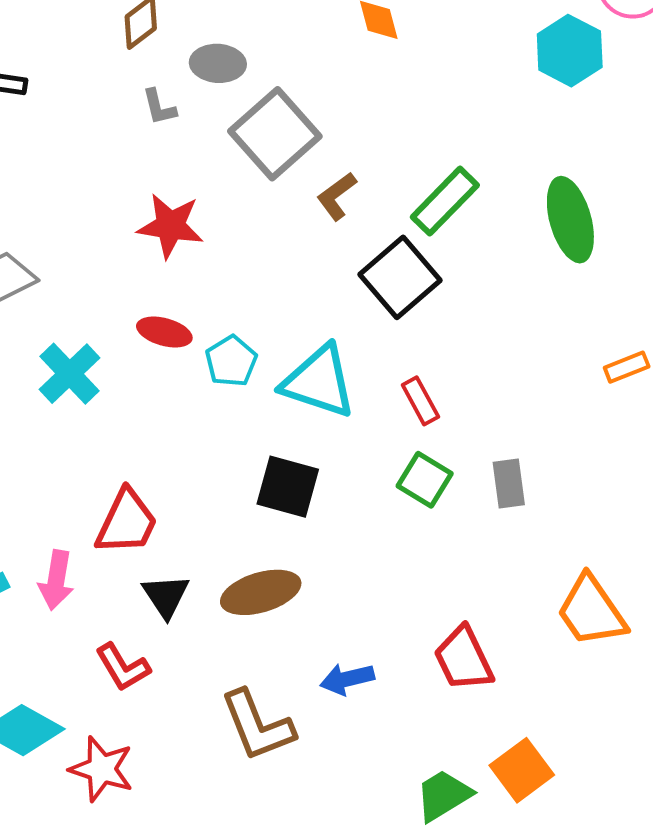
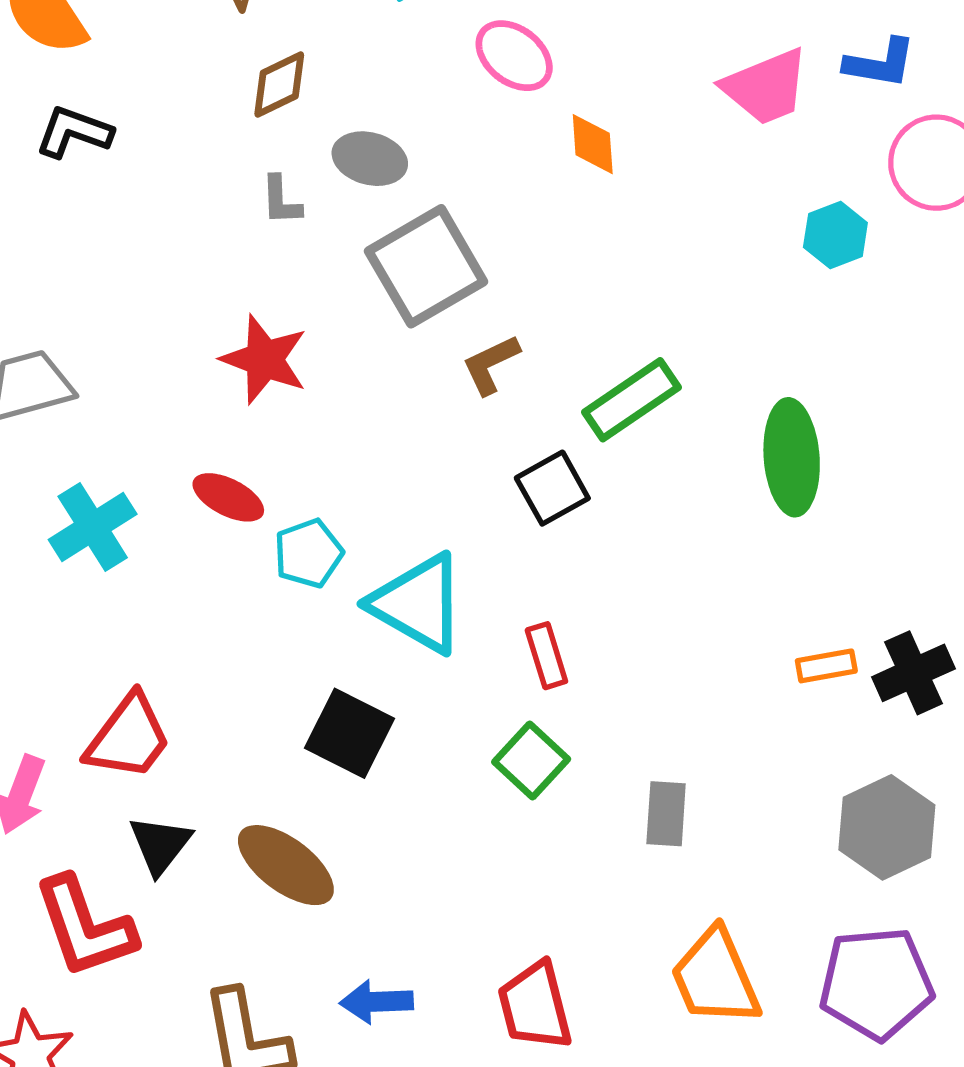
cyan hexagon: (570, 51) -> (835, 235), size x0.7
black square: (400, 277) -> (552, 488), size x0.7
gray rectangle: (509, 483) -> (666, 814), moved
brown ellipse: (261, 592) -> (286, 865), turned 42
red L-shape: (123, 667) -> (85, 927), size x1.5

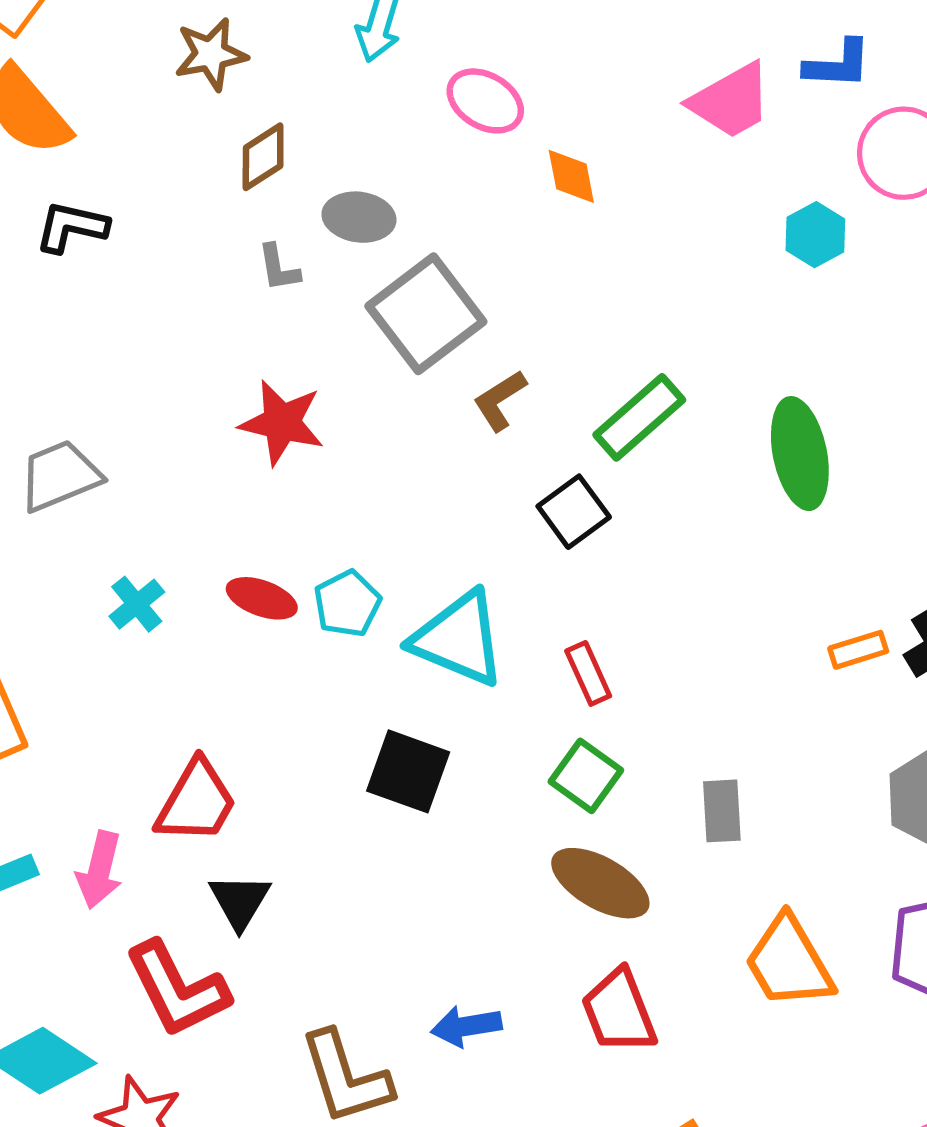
red ellipse: (228, 497) -> (262, 598), moved
cyan cross: (93, 527) -> (137, 604), size x0.7
brown ellipse: (286, 865) -> (600, 883), moved

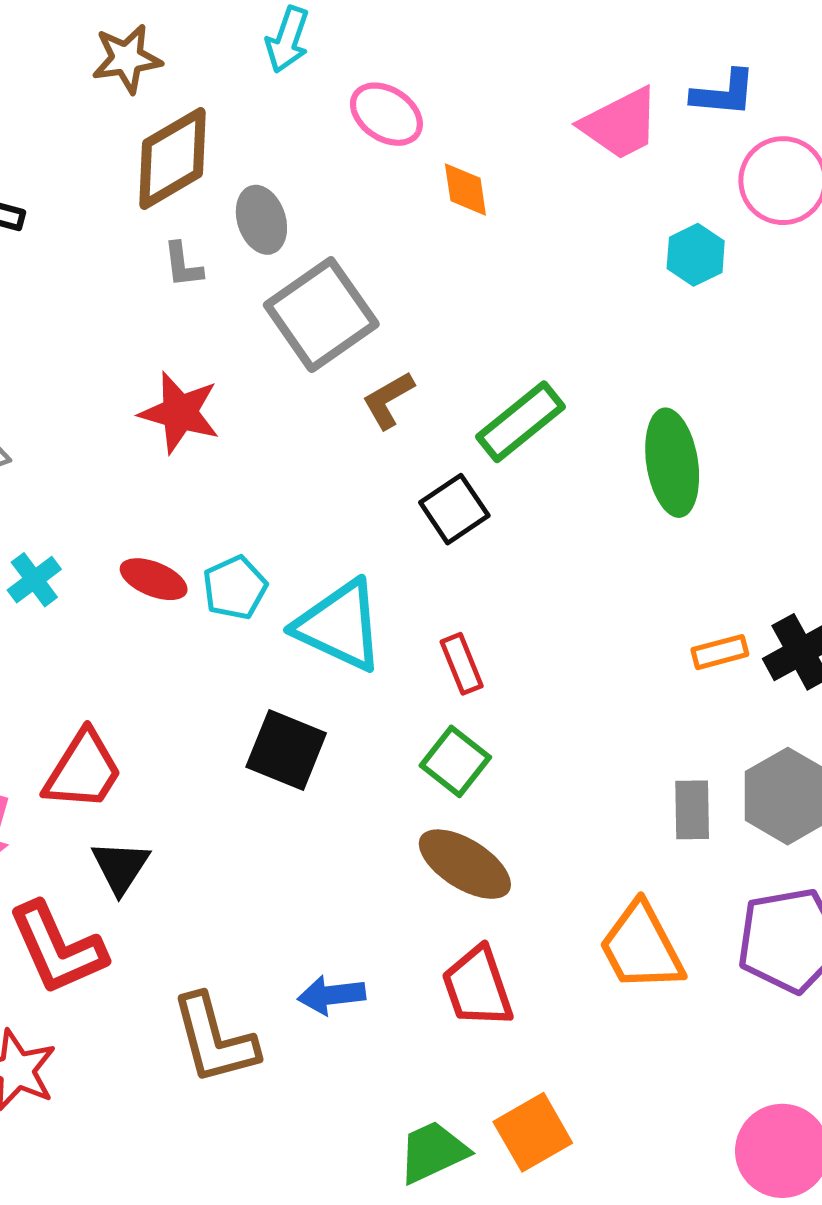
brown diamond: (263, 157) -> (173, 158), size x1.6
gray ellipse: (359, 217) -> (261, 220), turned 62
gray rectangle: (722, 811) -> (692, 810), moved

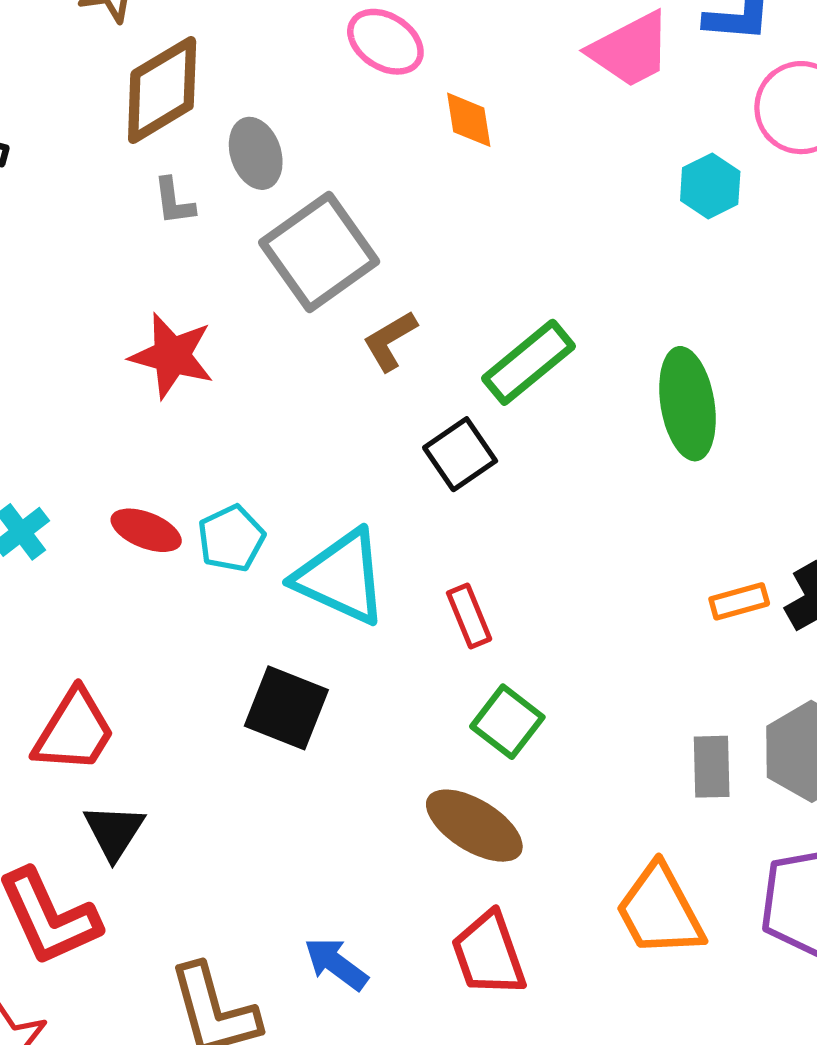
green square: (455, 761) -> (507, 722), moved
blue arrow: (331, 995) -> (336, 964), turned 44

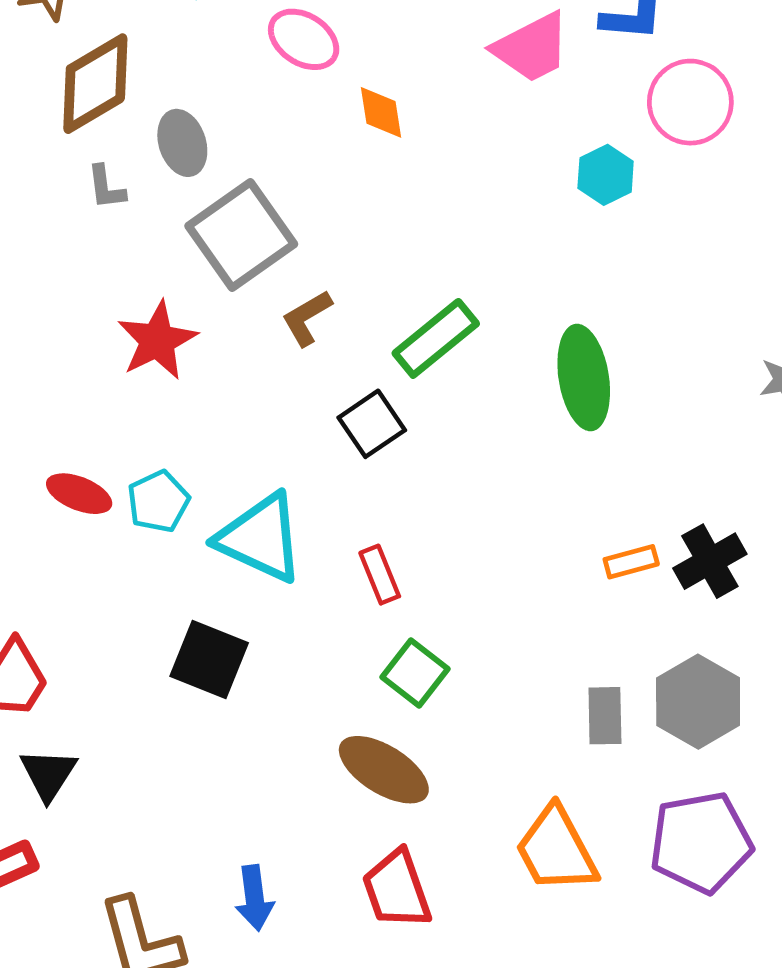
red star: (172, 356) -> (157, 340), moved, turned 30
blue arrow: (336, 964) -> (254, 898), turned -134

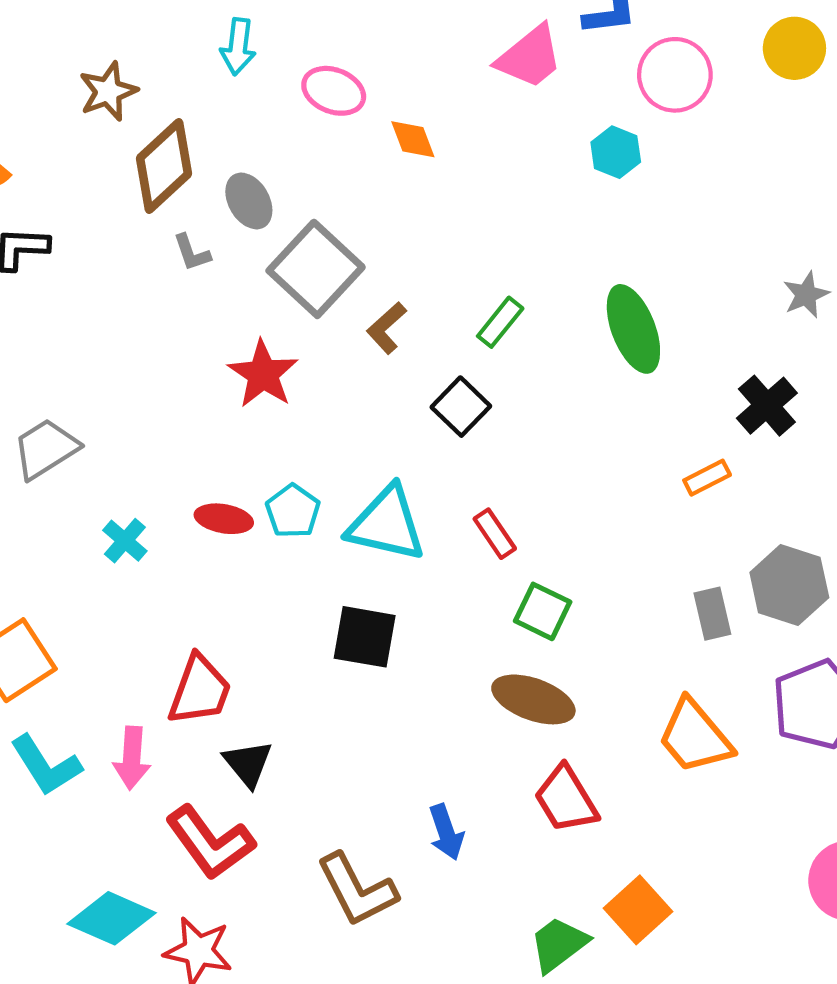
green rectangle: (436, 338) -> (500, 322), size x0.7
black cross: (710, 561) -> (767, 406), moved

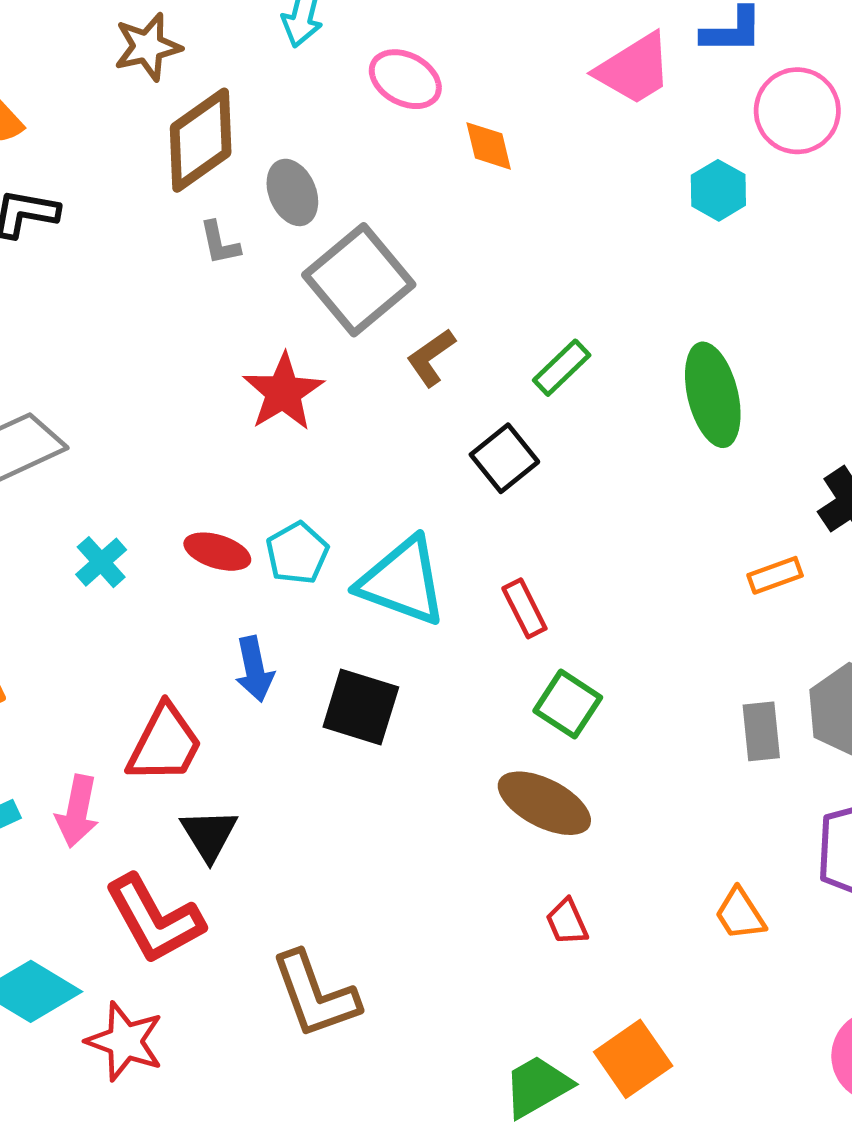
orange trapezoid: (695, 737) -> (740, 914), moved, size x0.6
red trapezoid: (566, 799) -> (567, 922), size x0.6
blue arrow: (446, 832) -> (254, 669), moved

